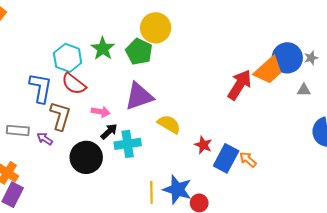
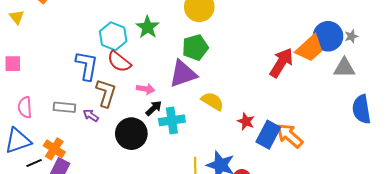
green pentagon: (139, 52) -> (195, 47), moved, turned 30
gray triangle: (304, 90) -> (344, 68), size x1.6
orange arrow: (248, 159) -> (290, 136), size x1.6

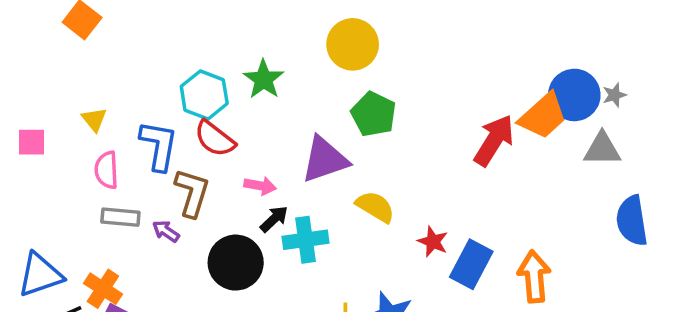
yellow triangle: (17, 17) -> (94, 119), moved
green pentagon: (195, 47) -> (374, 114), moved, turned -30
pink semicircle: (25, 107) -> (106, 170), moved
orange arrow: (290, 136) -> (534, 277), moved, turned 44

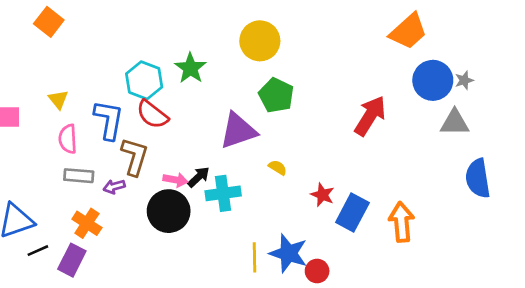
orange trapezoid: (543, 116) -> (408, 31), moved
pink arrow: (260, 186) -> (175, 180), moved
yellow semicircle: (375, 207) -> (278, 168), size x0.6
purple arrow: (166, 231) -> (114, 187), turned -50
orange cross: (103, 289) -> (87, 223), moved

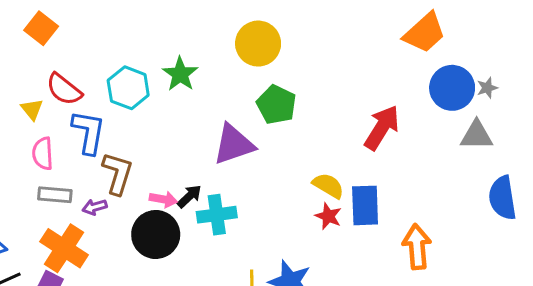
orange square: (49, 22) -> (41, 28), moved
red semicircle: (152, 114) -> (64, 89), moved
yellow semicircle: (278, 168) -> (328, 186), moved, size x1.5
blue rectangle: (352, 212) -> (365, 205), moved, turned -30
orange cross: (87, 223) -> (64, 248), size x1.4

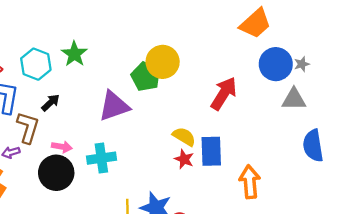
yellow circle: (258, 44) -> (163, 62), moved
black arrow: (189, 196) -> (51, 103), moved

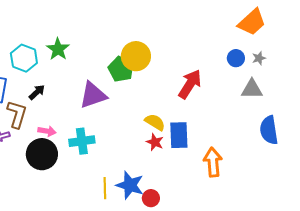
orange trapezoid: (255, 23) -> (252, 22), moved
blue circle: (276, 64) -> (236, 58), size x0.6

